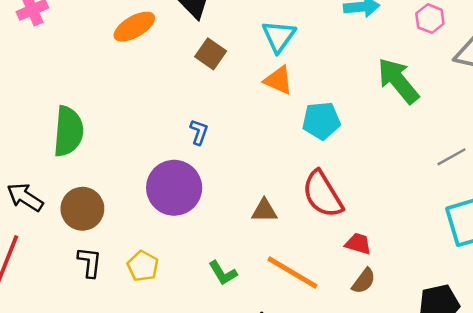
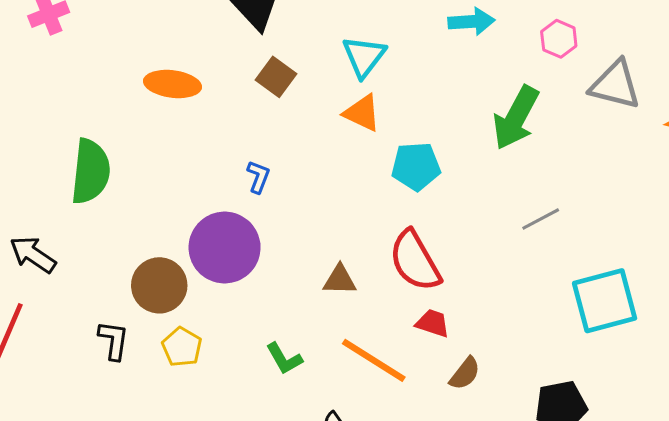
orange ellipse: (134, 27) -> (172, 84), moved, turned 36
green arrow: (398, 81) -> (516, 118), turned -114
gray line: (452, 157) -> (541, 219), moved
brown circle: (82, 209) -> (159, 285), moved
red trapezoid: (358, 244) -> (433, 323), moved

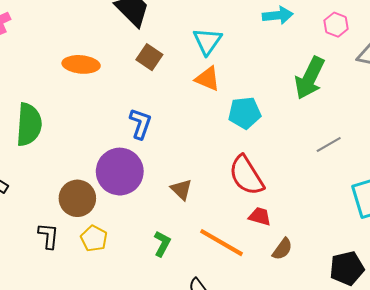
blue L-shape: (258, 177) -> (140, 124), size x1.4
brown triangle: (340, 280) -> (181, 189), moved, turned 45
green L-shape: (284, 359) -> (162, 244), turned -120

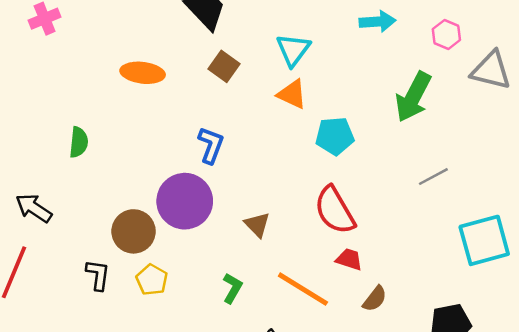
green semicircle: (29, 125) -> (79, 142), size x0.6

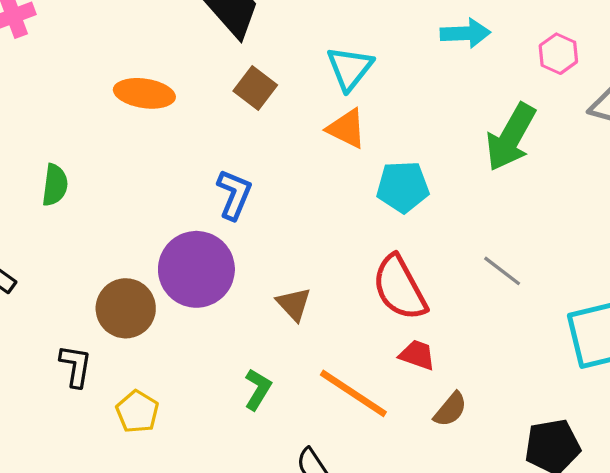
gray line: (433, 177) -> (502, 271), moved, turned 64
yellow pentagon: (152, 280) -> (137, 412), moved

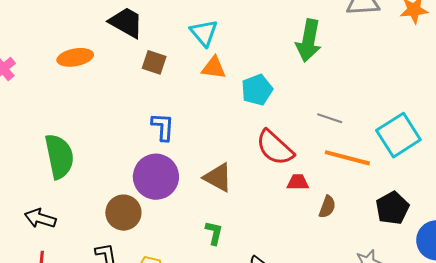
orange ellipse: (144, 93) -> (75, 57), moved
green semicircle: (55, 185) -> (59, 156), size x1.8
brown triangle: (294, 304) -> (218, 177), size x1.4
orange line: (353, 393) -> (347, 158), moved

